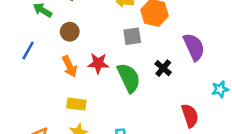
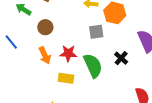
blue line: (28, 51) -> (11, 42), turned -70
yellow rectangle: (76, 104) -> (66, 78), moved

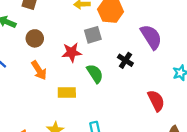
red star: (68, 53) -> (72, 52), moved
green semicircle: (93, 66) -> (95, 74), size x0.7

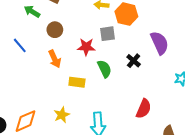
red semicircle: (156, 101) -> (144, 109), moved, turned 42

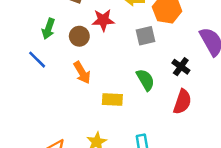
green arrow: (32, 11) -> (48, 29), moved, turned -98
red star: (86, 47) -> (103, 20), moved
red semicircle: (144, 109) -> (182, 102), moved

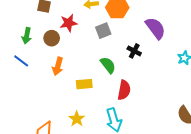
orange arrow: (82, 73) -> (58, 66), turned 54
red semicircle: (182, 102) -> (124, 90), moved

